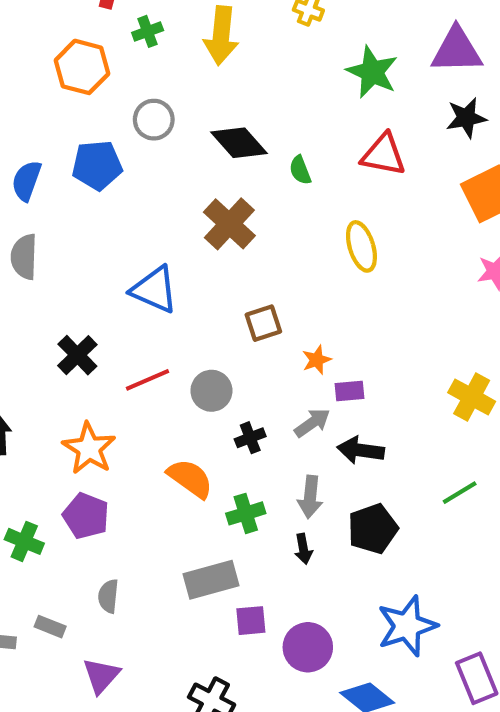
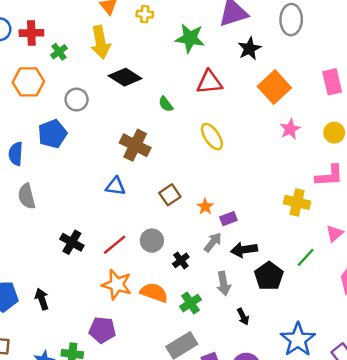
black diamond: (239, 143) -> (125, 77), moved
blue triangle: (154, 290) -> (115, 186), moved, size x0.7
orange star: (89, 448) -> (117, 285), moved
black pentagon: (373, 529) -> (269, 276), moved
black arrow: (303, 549) -> (243, 317), moved

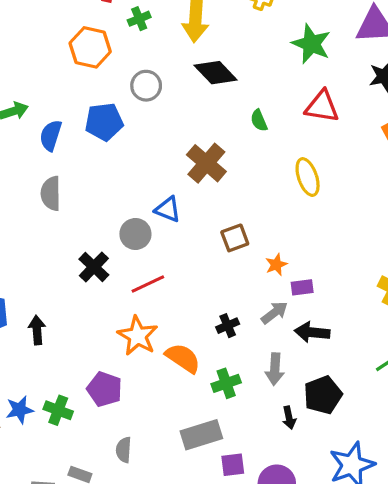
gray circle: (152, 241) -> (135, 234), moved
black pentagon: (269, 276) -> (323, 395), moved

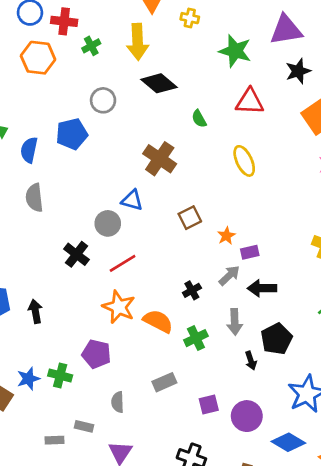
orange hexagon: (90, 47) -> (38, 58), moved
gray rectangle: (201, 435) -> (164, 382), moved, size x0.7

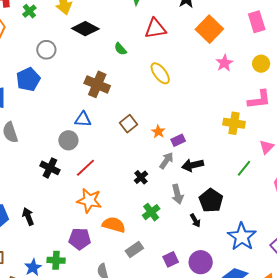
orange semicircle: (158, 321) -> (114, 225), moved

